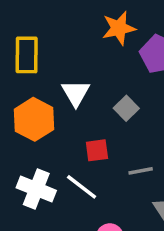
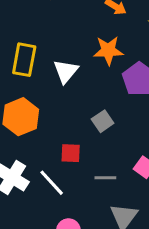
white triangle: (76, 93) -> (66, 71), moved

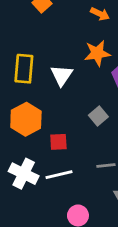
red square: (71, 153) -> (58, 142), moved
white line: (52, 183) -> (59, 175), turned -55

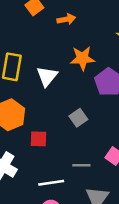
orange arrow: (100, 14) -> (66, 19), moved, turned -42
white line: (59, 175) -> (51, 183), moved

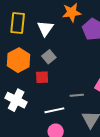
gray square: (78, 118) -> (49, 57), moved

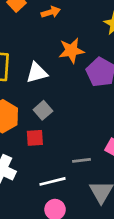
white triangle: (45, 28) -> (37, 73), turned 42

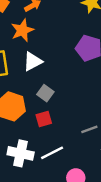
orange star: (71, 51) -> (22, 30), moved
white line: (52, 181) -> (52, 153), moved

